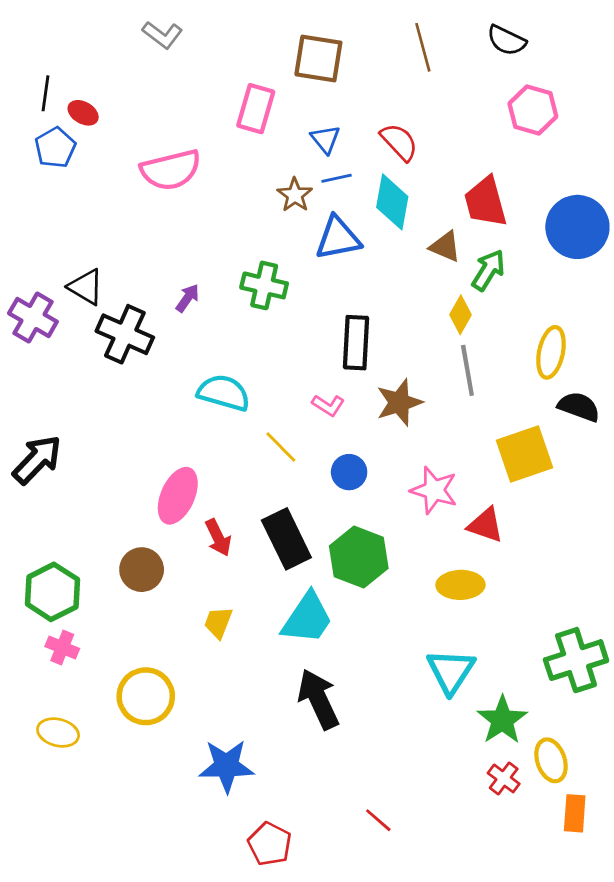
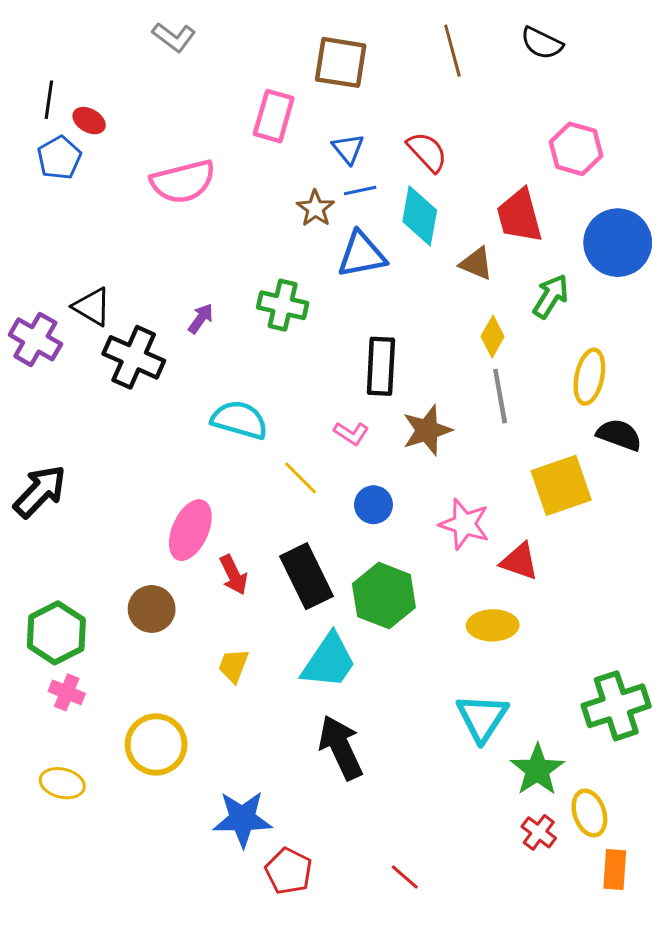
pink hexagon: (533, 110) -> (576, 149), moved
green arrow: (488, 270) -> (551, 296), moved
red pentagon: (270, 844) -> (289, 871), moved

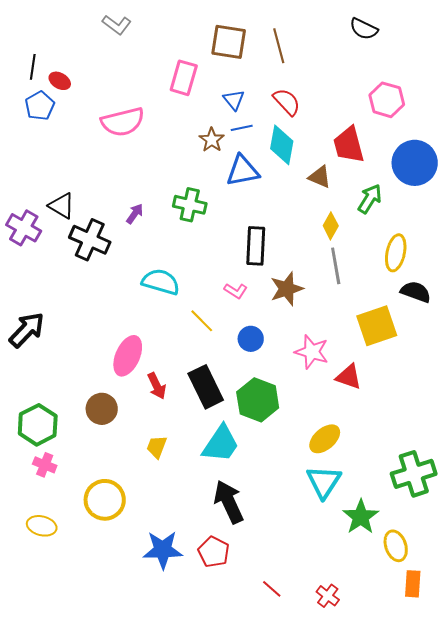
brown line: (452, 51) -> (279, 46), moved
yellow ellipse: (493, 625) -> (325, 439), moved, turned -40
red cross: (539, 832) -> (328, 596), moved
red pentagon: (289, 871) -> (214, 552), moved

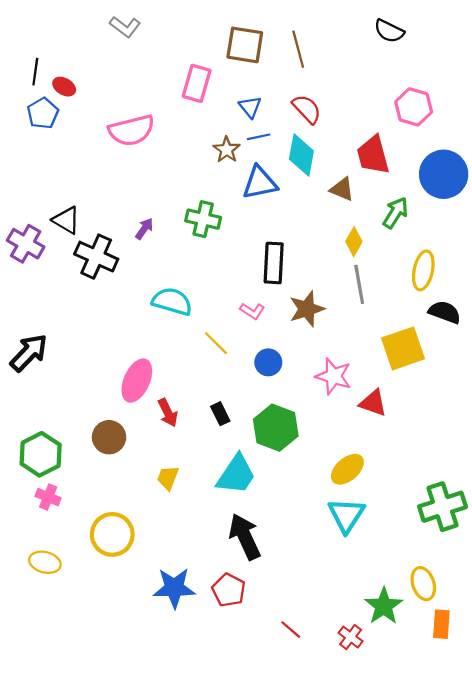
black rectangle: (206, 387) -> (220, 414), size x0.5
green star: (361, 517) -> (384, 606), moved

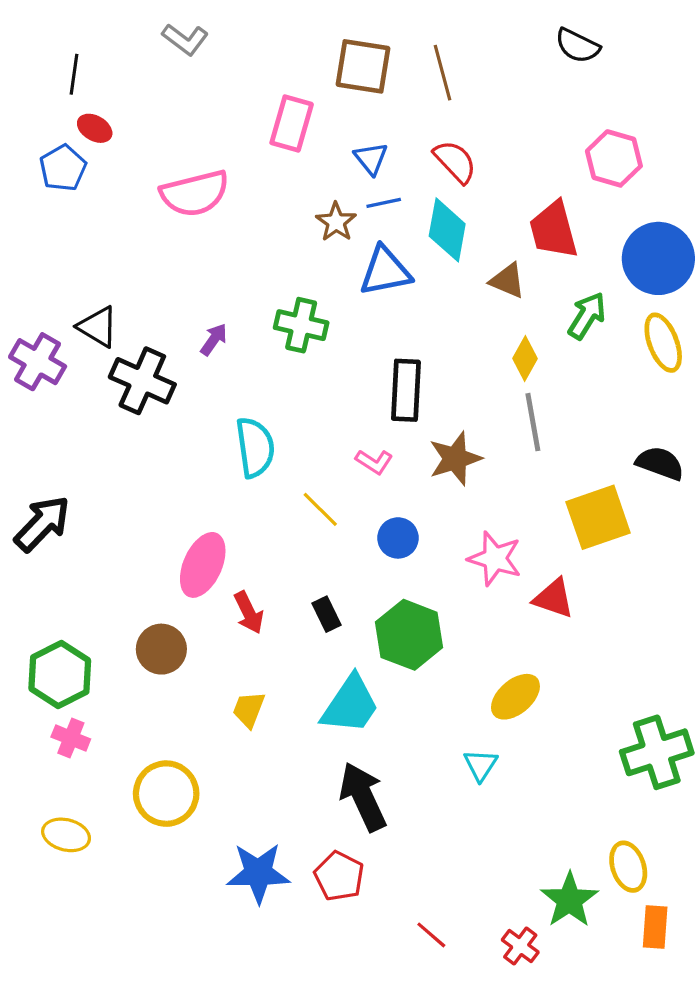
black line: (35, 72) -> (74, 74), moved
yellow ellipse: (423, 270) -> (663, 343), moved, turned -33
cyan semicircle: (172, 301) -> (255, 447), turned 66
cyan triangle: (346, 515) -> (481, 765), moved, size x0.6

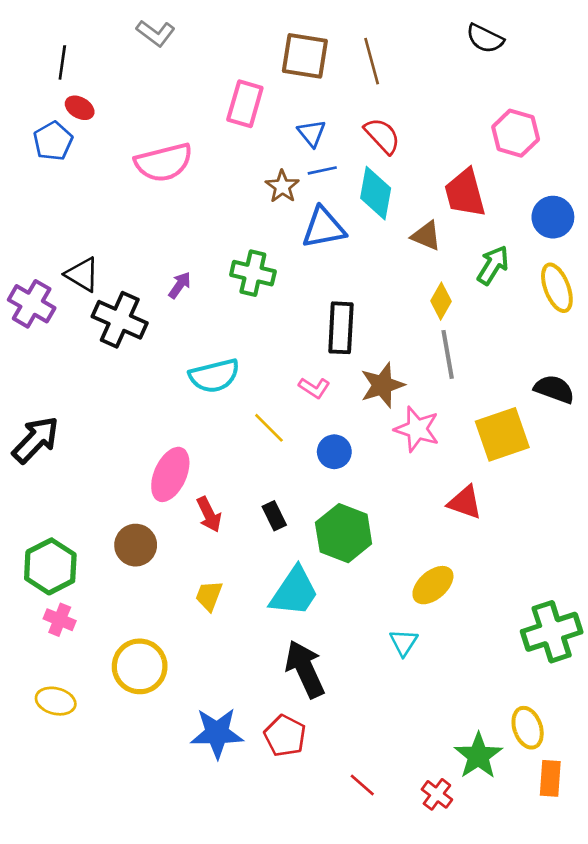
blue circle: (658, 258) -> (553, 217), size x0.7
cyan semicircle: (255, 447) -> (214, 376), turned 84
pink star: (495, 559) -> (417, 429), moved

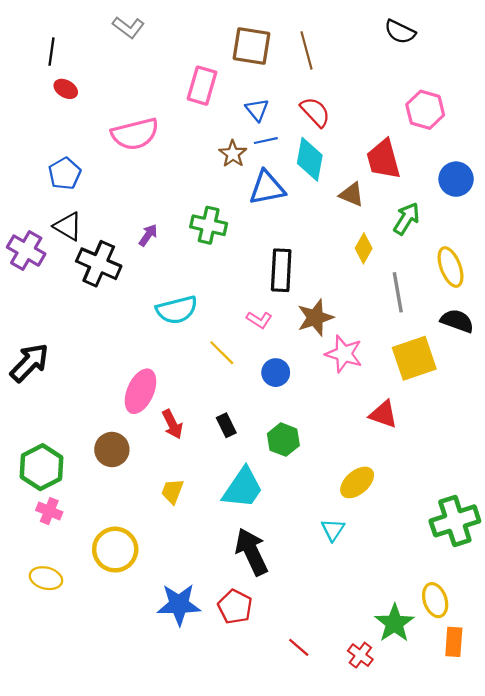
blue pentagon: (53, 141) -> (65, 174), moved
yellow ellipse: (557, 288) -> (451, 267), moved
gray line: (448, 354) -> (398, 292), moved
green hexagon: (344, 533) -> (283, 440), size x0.7

